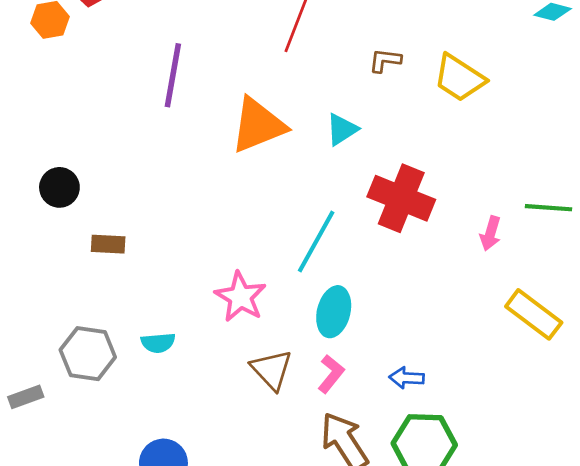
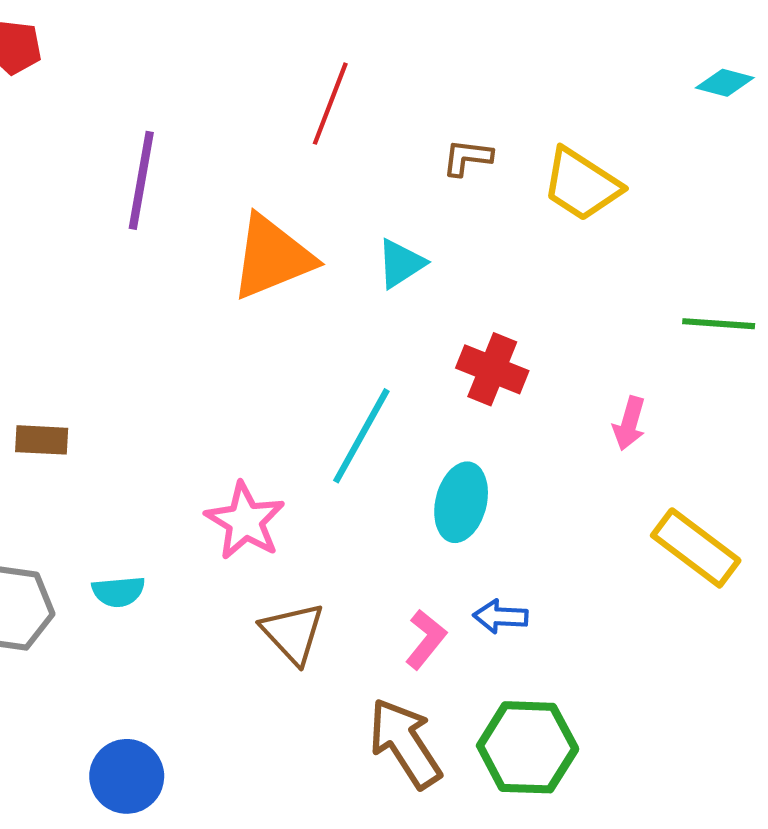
red cross: (401, 198) -> (492, 369), size x0.7
green line: (549, 208) -> (719, 324), moved
cyan ellipse: (334, 312) -> (461, 502), moved
pink L-shape: (331, 374) -> (426, 639), moved
blue arrow: (407, 378) -> (501, 616), moved

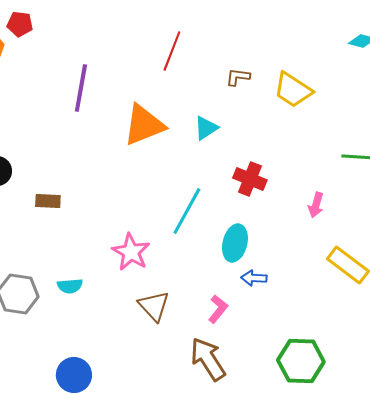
brown rectangle: (42, 440) -> (48, 201), moved
blue arrow: (501, 616) -> (254, 278), moved
green hexagon: (528, 747) -> (301, 361), moved

